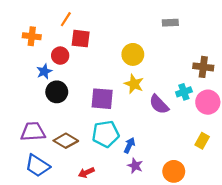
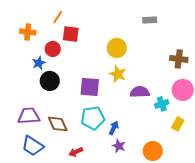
cyan cross: (184, 92) -> (162, 104), moved
purple semicircle: (159, 104) -> (140, 92), turned 132
brown diamond: (66, 141) -> (58, 124), turned 35

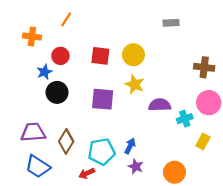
red square: (71, 34) -> (100, 56), moved
cyan pentagon: (93, 118) -> (102, 152), moved
brown diamond: (58, 124) -> (66, 141), turned 55

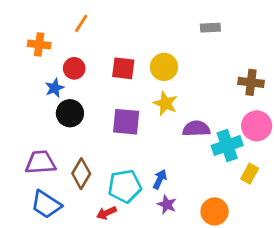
cyan cross: (185, 119) -> (227, 146), size x1.5

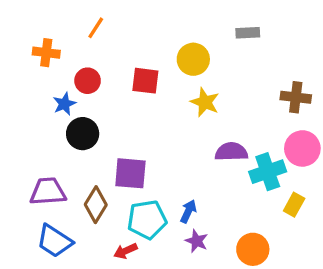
yellow circle: (164, 67) -> (193, 59), moved
yellow star: (165, 103) -> (205, 102), moved
purple square: (126, 122) -> (130, 173), moved

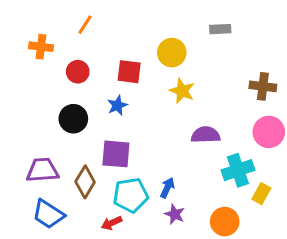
blue star: (64, 104) -> (117, 105), moved
cyan cross: (268, 172) -> (238, 170), moved
yellow rectangle: (294, 205) -> (261, 194), moved

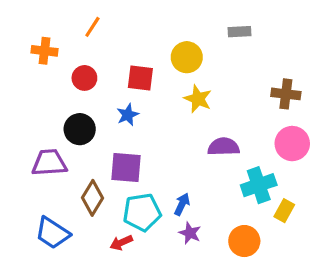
purple trapezoid: (42, 170) -> (49, 163), moved

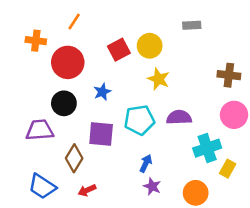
red circle: (84, 78) -> (68, 62), size x1.6
red square: (140, 78) -> (119, 50), moved, turned -35
cyan pentagon: (142, 212) -> (139, 120), moved
red arrow: (121, 243) -> (87, 190), moved

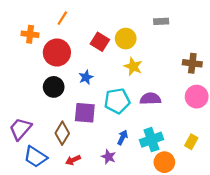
red square: (119, 50) -> (100, 42), turned -30
purple trapezoid: (40, 130) -> (20, 129), moved, turned -45
cyan cross: (207, 148) -> (151, 140), moved
purple star: (152, 186) -> (108, 157), moved

